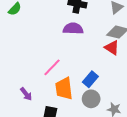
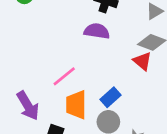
purple arrow: (26, 94) -> (28, 106), size x1.6

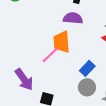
orange trapezoid: (76, 105) -> (62, 42), moved

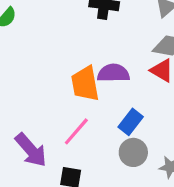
purple semicircle: (73, 18) -> (113, 73), moved
pink line: (50, 55) -> (76, 131), moved

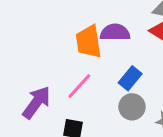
purple arrow: (31, 150) -> (37, 102), turned -104

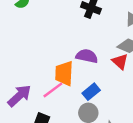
orange trapezoid: (88, 42) -> (64, 73), moved

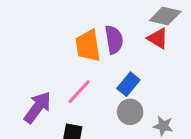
purple semicircle: (87, 56) -> (114, 40), turned 80
orange trapezoid: (64, 73) -> (88, 46), moved

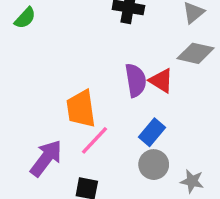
red triangle: (158, 38) -> (161, 81), moved
orange trapezoid: (88, 46) -> (81, 109), moved

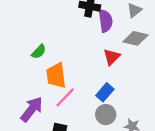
green semicircle: (25, 18) -> (39, 52), moved
purple semicircle: (136, 80) -> (105, 21), moved
red triangle: (161, 81) -> (112, 57), turned 42

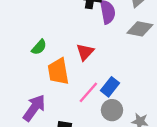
red triangle: (112, 57) -> (85, 52), moved
pink line: (65, 97) -> (88, 92), moved

